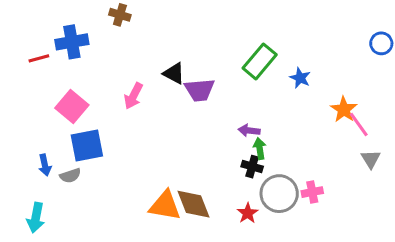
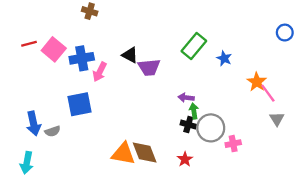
blue cross: (72, 42) -> (82, 58), moved
pink square: (72, 106) -> (54, 49), moved
blue square: (87, 146) -> (79, 104), moved
blue arrow: (45, 165) -> (33, 123), size x1.5
gray circle: (279, 194) -> (211, 128), moved

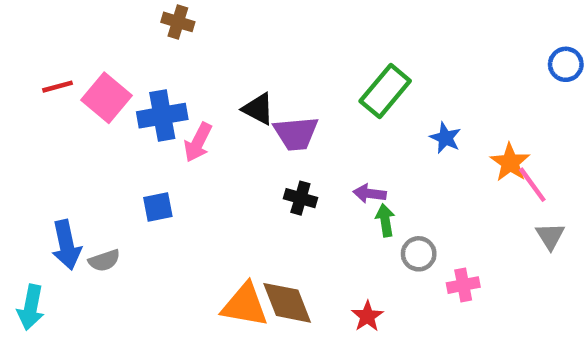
blue star: (224, 58) -> (445, 138), moved
blue square: (79, 104) -> (158, 207), size x0.6
black cross: (188, 125) -> (300, 198), moved
gray circle: (211, 128) -> (419, 254), size x0.6
cyan arrow: (27, 163) -> (31, 307), moved

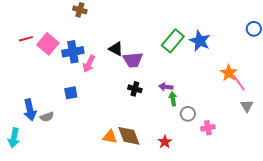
blue star: (445, 138) -> (200, 41), moved, size x1.5
orange triangle: (245, 305) -> (110, 137), size x0.7

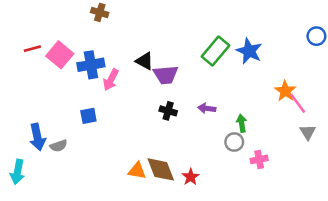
green arrow: (173, 99) -> (242, 123), moved
red star: (165, 142) -> (191, 177), moved

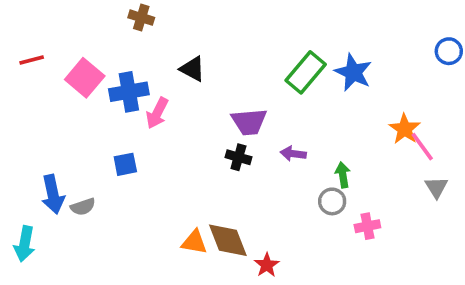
red line: (32, 49) -> (32, 60), moved
black triangle: (145, 61) -> (192, 69), moved
purple trapezoid: (166, 75) -> (249, 122), moved
red star: (191, 177) -> (267, 265), moved

